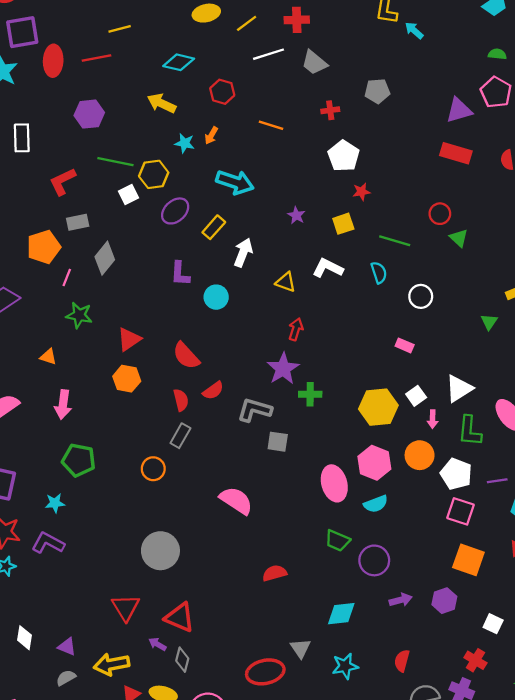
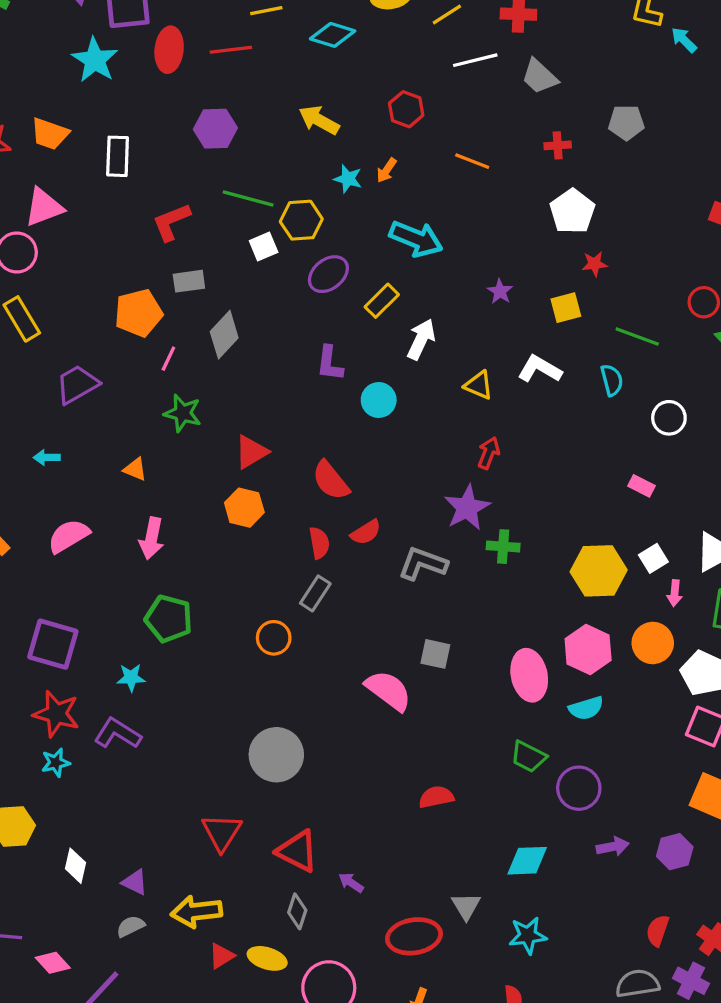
cyan diamond: (179, 62) -> (333, 35), moved
gray square: (278, 442) -> (435, 654), moved
purple arrow: (157, 644) -> (351, 883), moved
red semicircle: (402, 661) -> (658, 931), moved

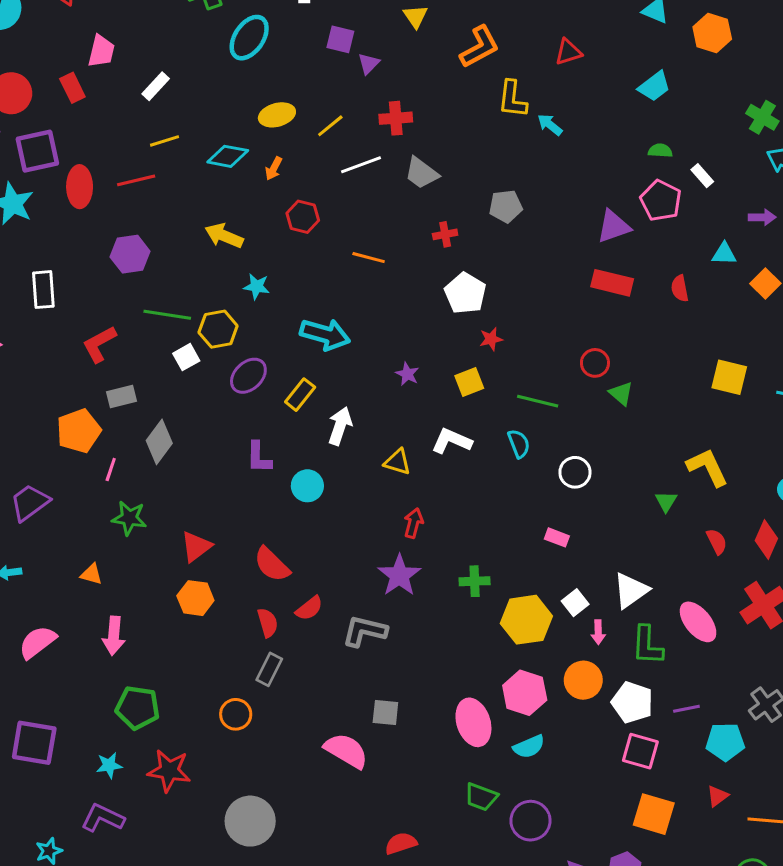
orange arrow: (387, 170) -> (274, 168), moved
green cross: (503, 547) -> (475, 581), moved
red star: (56, 714) -> (169, 771), moved

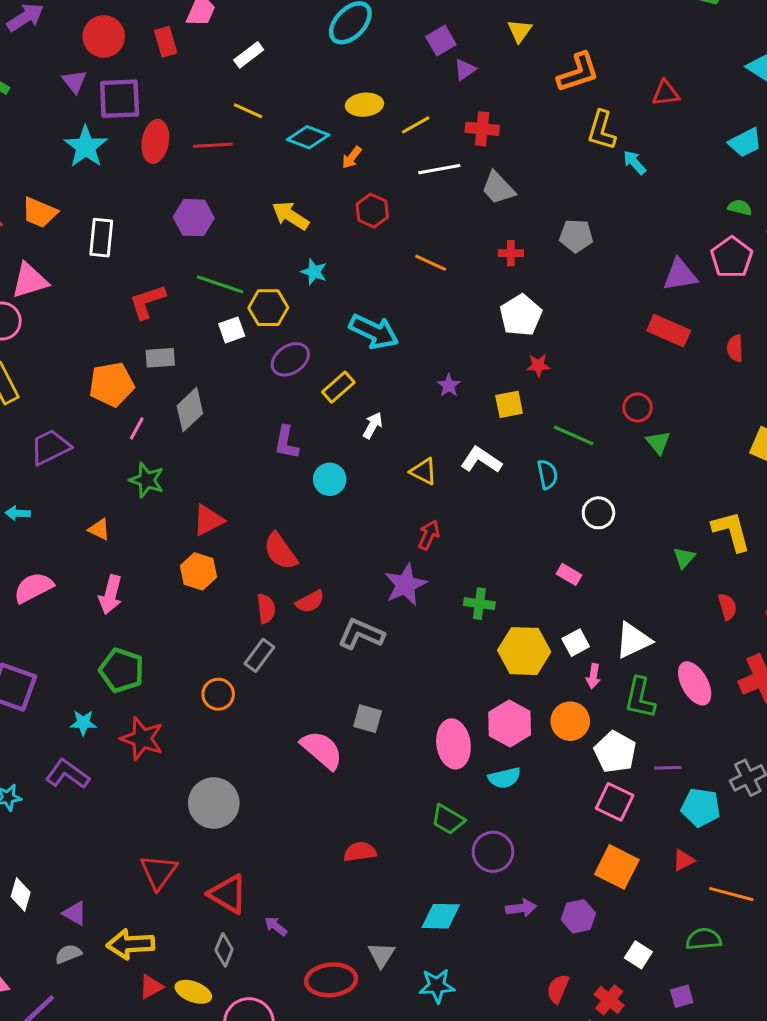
purple square: (340, 39) -> (441, 41), turned 36
yellow line: (165, 141) -> (248, 111), turned 32
white arrow: (340, 426) -> (373, 425), size x0.7

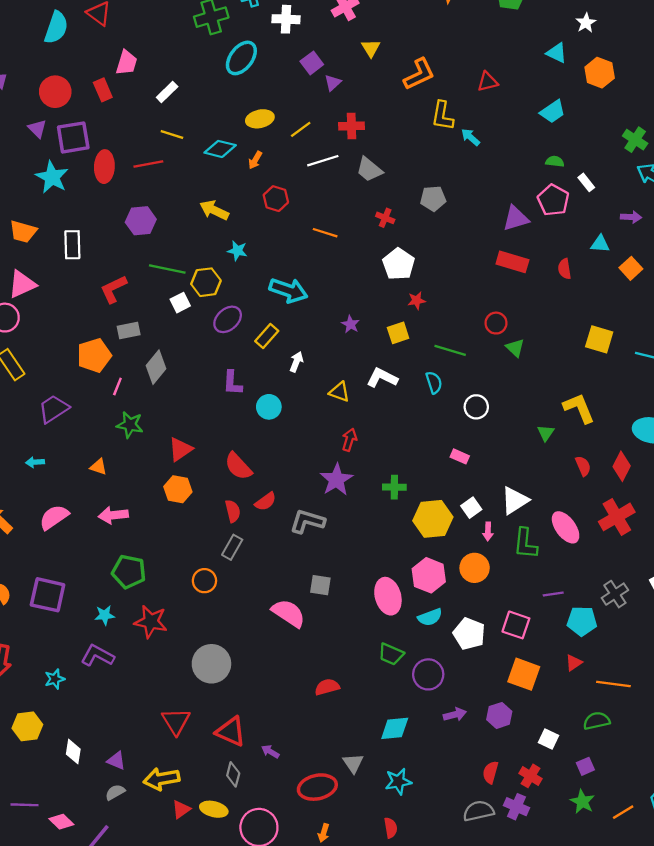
red cross: (511, 253) -> (385, 218), turned 30
pink arrow: (110, 595) -> (113, 515), turned 76
white pentagon: (615, 752) -> (469, 634), moved

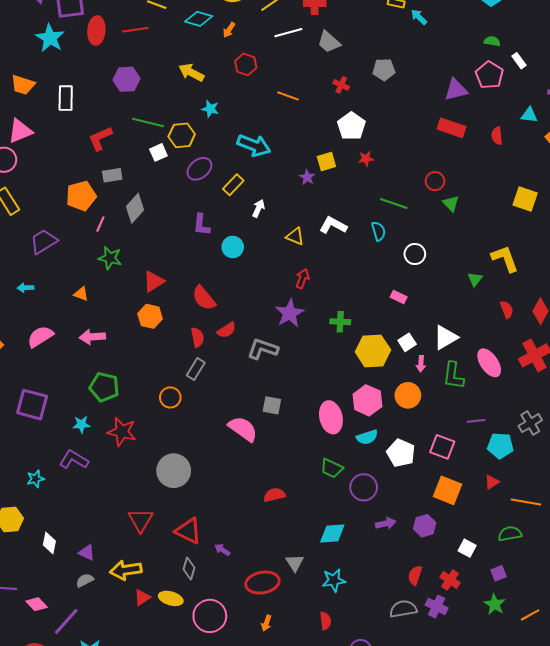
yellow square: (398, 333) -> (326, 162), moved

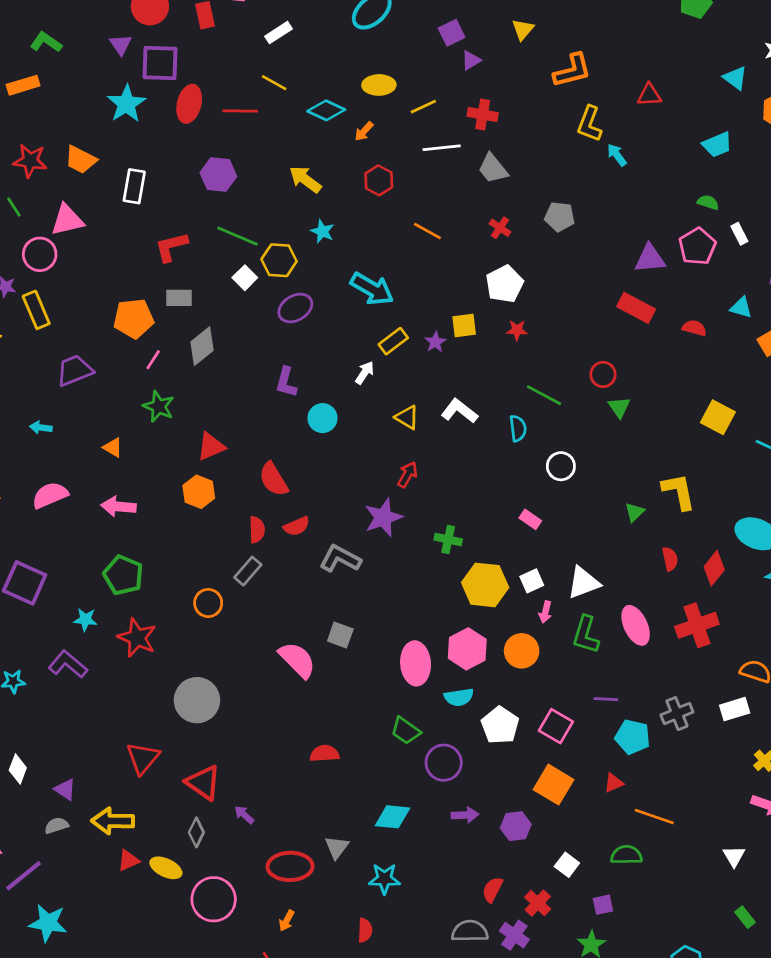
red semicircle: (497, 136) -> (694, 328), turned 102
white square: (158, 152) -> (245, 278), turned -30
yellow rectangle: (233, 185) -> (393, 341), moved

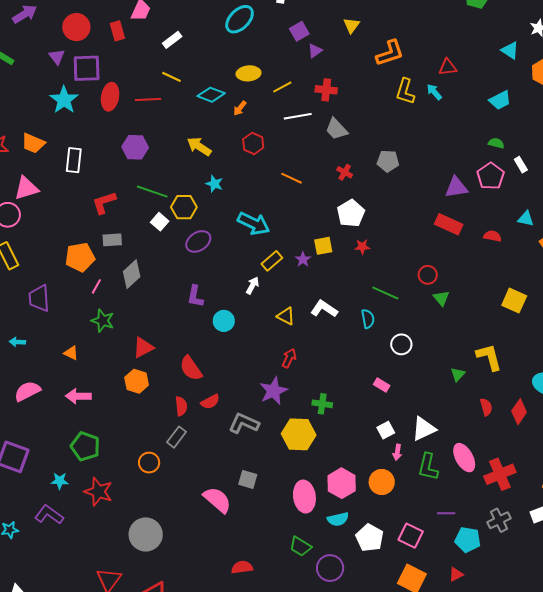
cyan arrow: (617, 155) -> (434, 92), moved
purple trapezoid: (74, 370) -> (39, 298), turned -68
yellow hexagon: (485, 585) -> (299, 434), moved
red cross: (697, 625) -> (500, 474), moved

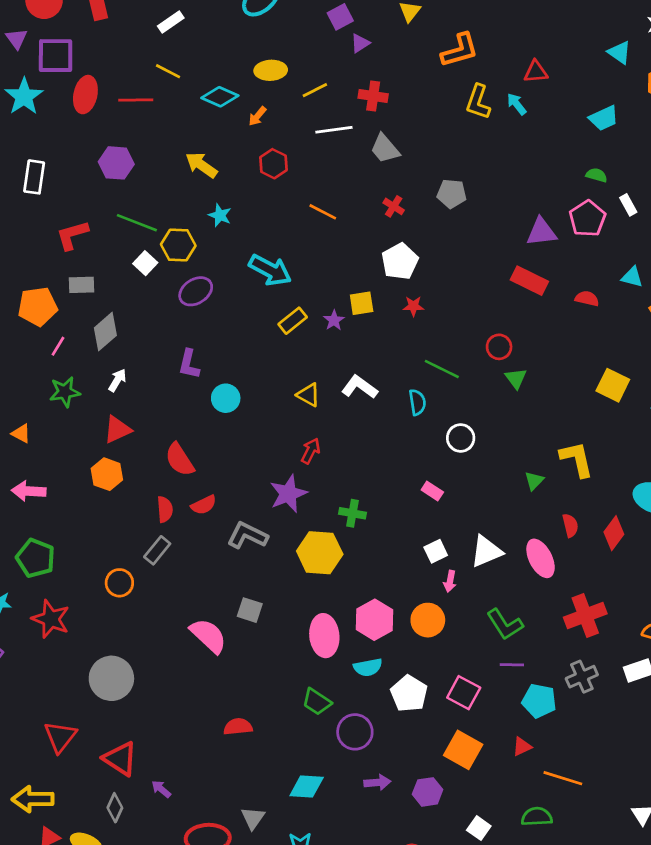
white arrow: (252, 285) -> (117, 380), moved
green star: (103, 321) -> (65, 392), turned -30
pink ellipse: (464, 458) -> (541, 558), moved
green L-shape: (428, 467) -> (505, 624), moved, turned -48

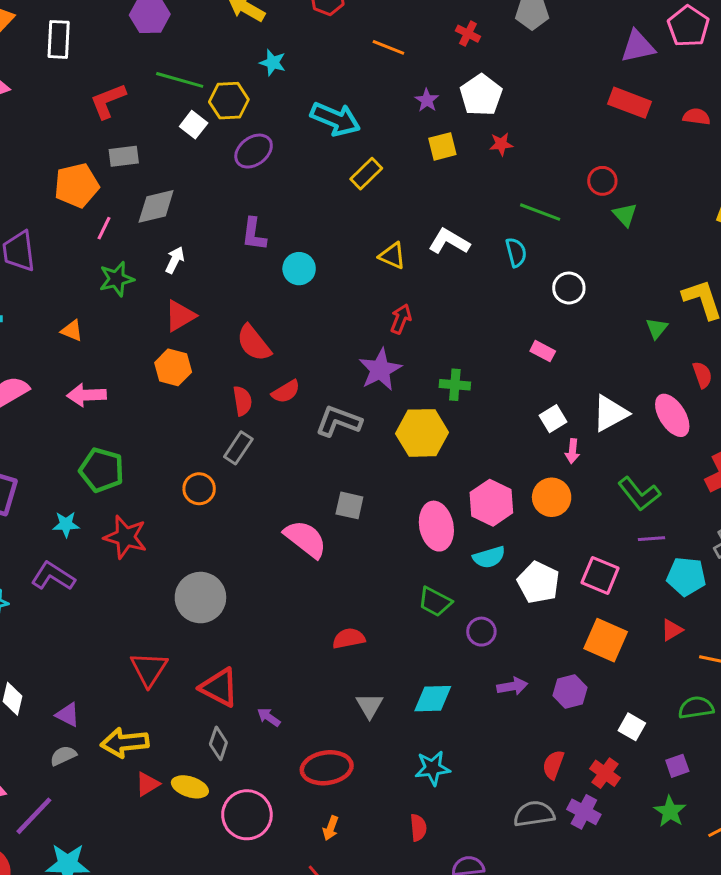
purple star: (334, 320) -> (427, 100), moved
gray diamond: (105, 332) -> (156, 206), turned 33
purple circle: (355, 732) -> (481, 632), size x0.7
gray triangle: (253, 818) -> (370, 706), moved

